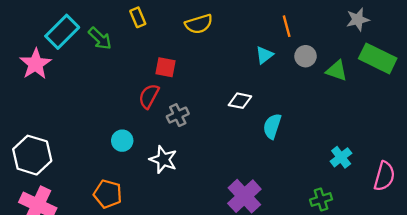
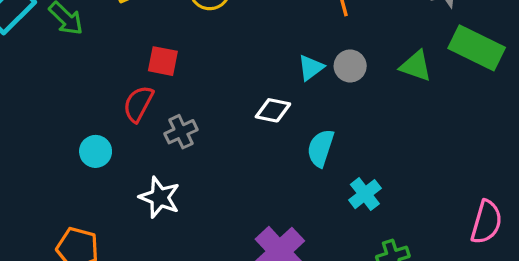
cyan triangle: (264, 55) -> (311, 68), moved
gray circle: (306, 56) -> (350, 66), moved
cyan circle: (122, 141) -> (96, 151), moved
cyan cross: (341, 157) -> (365, 194), moved

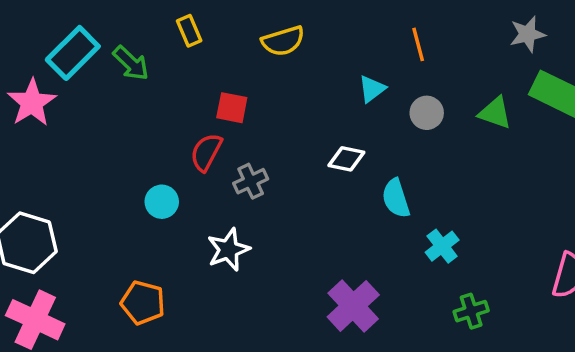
cyan triangle: (311, 68) -> (372, 89), moved
cyan semicircle: (321, 148) -> (396, 198), turned -36
white star: (160, 197) -> (228, 250), turned 30

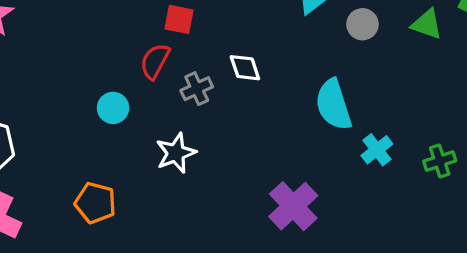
white diamond: (346, 159) -> (245, 68), moved, turned 60
cyan semicircle: (396, 198) -> (333, 105), size x1.4
green cross: (471, 311) -> (440, 161), moved

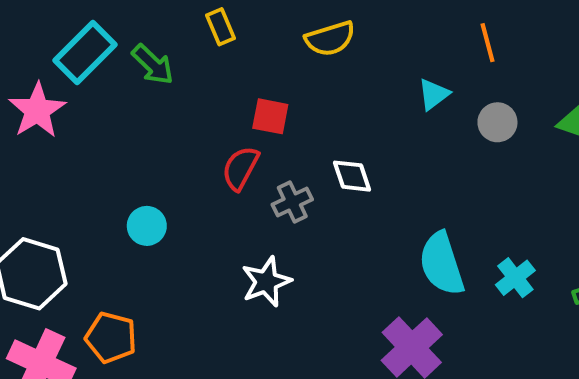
cyan semicircle: (333, 105) -> (442, 264), moved
cyan circle: (113, 108) -> (147, 226), moved
orange pentagon: (95, 203) -> (111, 337), moved

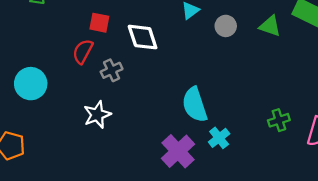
white diamond: (352, 176) -> (143, 37), moved, size x1.4
cyan circle: (147, 226) -> (31, 84), size x1.5
cyan cross: (515, 278) -> (219, 138), moved

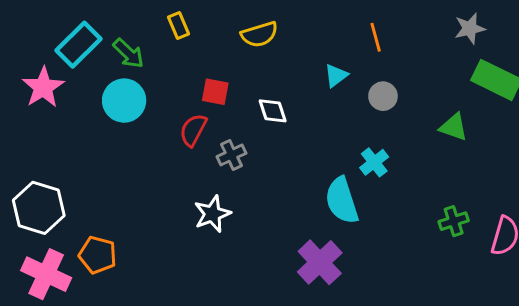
green triangle: (270, 26) -> (454, 127), moved
white diamond: (143, 37) -> (273, 111), size x0.7
cyan circle: (31, 84) -> (124, 101), moved
cyan cross: (219, 138) -> (374, 162), moved

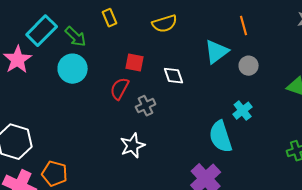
cyan triangle: (336, 76) -> (217, 52), size x1.5

